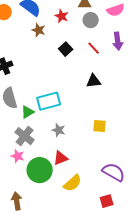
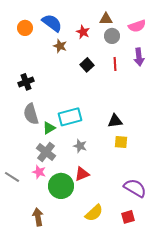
red line: (94, 48) -> (115, 64), turned 40
black triangle: (94, 81) -> (115, 121), moved
yellow semicircle: (73, 183) -> (94, 213), moved

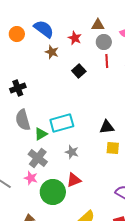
red line: (115, 64) -> (107, 61), moved

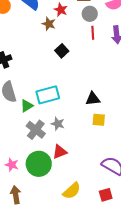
brown star: (52, 52) -> (49, 24), moved
black square: (79, 71) -> (62, 51), moved
gray cross: (38, 158) -> (36, 130), moved
pink star: (31, 178) -> (12, 165), moved

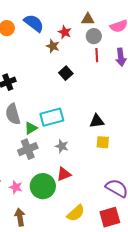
gray cross: (36, 130) -> (28, 149), moved, turned 30
red square: (106, 195) -> (110, 217), size x1.5

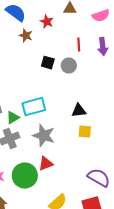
gray circle: (94, 36) -> (69, 66), moved
brown star: (53, 46) -> (26, 36), moved
black square: (66, 73) -> (48, 63), turned -32
gray star: (62, 146) -> (44, 136), size x1.6

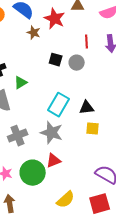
red star: (47, 22) -> (55, 19), size x1.5
cyan rectangle: (34, 107) -> (59, 105), moved, turned -45
green triangle: (13, 118) -> (21, 83), moved

